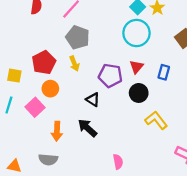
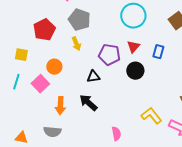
red pentagon: (44, 62) -> (44, 30), moved
black triangle: (93, 100) -> (93, 77), turned -40
yellow L-shape: (156, 120) -> (151, 116), moved

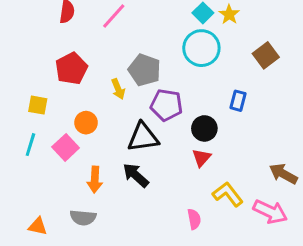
gray pentagon: (79, 20) -> (144, 70), moved
red triangle: (133, 47) -> (201, 158), moved
black triangle: (93, 77) -> (143, 137), size x1.6
pink semicircle: (116, 134) -> (194, 219), moved

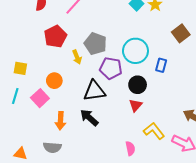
cyan circle: (201, 48) -> (135, 51), moved
red pentagon: (71, 69) -> (55, 36), moved

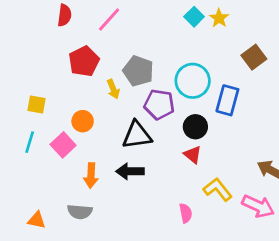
blue rectangle: (161, 65) -> (227, 100), size x1.5
red triangle: (135, 105) -> (193, 155), turned -32
black arrow: (89, 118) -> (130, 171), turned -42

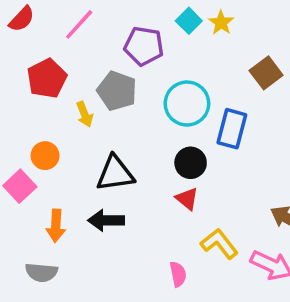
red semicircle: (64, 15) -> (22, 19), turned 35
purple pentagon: (159, 104) -> (144, 46), moved

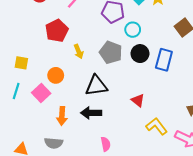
gray pentagon: (117, 91) -> (111, 52), moved
cyan circle: (187, 103) -> (133, 30), moved, size x0.6
black circle: (191, 163) -> (140, 54), moved
pink semicircle: (178, 274) -> (106, 144), moved

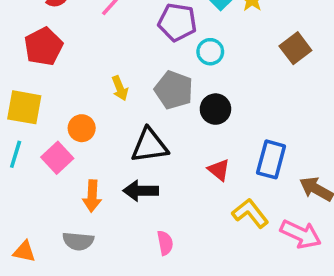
red pentagon: (57, 31) -> (43, 46), moved
black circle: (140, 54) -> (215, 109), moved
blue rectangle: (164, 60) -> (271, 159), moved
yellow square: (21, 63) -> (24, 107), size x1.5

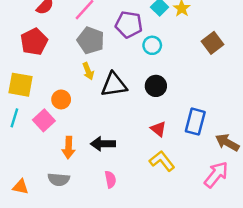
gray pentagon: (174, 90) -> (91, 40), moved
black triangle: (149, 146) -> (114, 85), moved
yellow L-shape: (250, 213) -> (162, 161), moved
pink arrow: (301, 234) -> (216, 175), turned -76
pink semicircle: (165, 243) -> (110, 179), moved

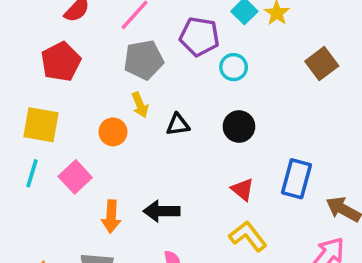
gray pentagon: (91, 40) -> (144, 60), turned -30
black triangle: (114, 85) -> (178, 125), size x0.6
orange circle: (61, 99) -> (113, 132), moved

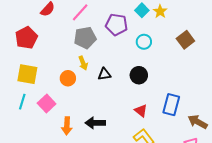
red pentagon: (61, 62) -> (26, 38), moved
cyan circle: (234, 67) -> (144, 42), moved

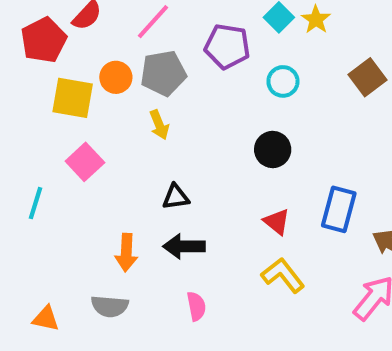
red pentagon: (26, 38) -> (44, 40), moved
yellow square: (27, 74) -> (73, 98), moved
black triangle: (104, 74) -> (176, 197), moved
orange circle: (68, 78) -> (116, 77), moved
pink square: (47, 104) -> (85, 162), moved

